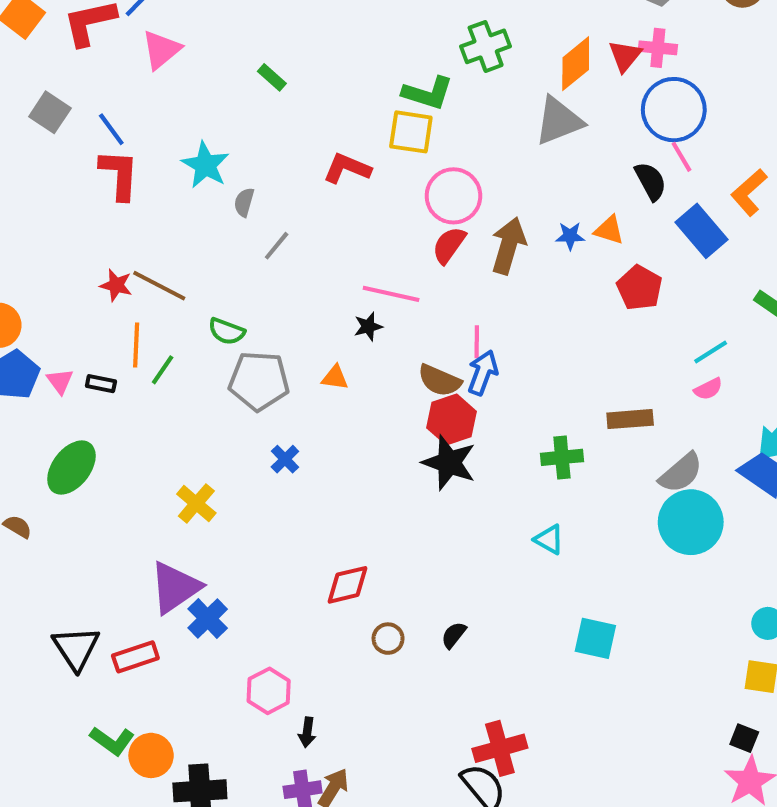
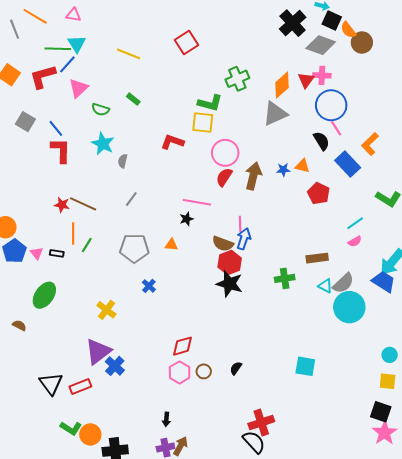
gray line: (277, 246) -> (131, 199), moved
green semicircle: (227, 331) -> (100, 109), moved
cyan triangle: (549, 539) -> (325, 286), moved
pink hexagon: (269, 691) -> (180, 372), moved
black square: (744, 738) -> (381, 412), size x1.5

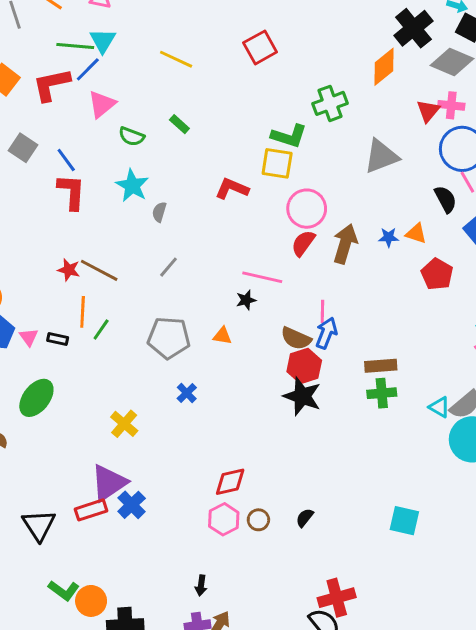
orange diamond: (282, 85) -> (384, 67), moved
brown rectangle: (317, 258) -> (381, 366), moved
red rectangle: (80, 386) -> (91, 510), moved

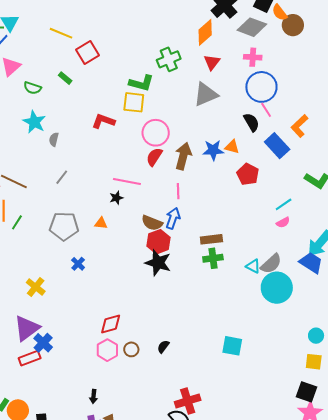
red square: (260, 47) -> (88, 52), moved
red triangle: (428, 111) -> (212, 62), moved
blue star: (389, 237) -> (213, 150), size x1.5
pink line: (322, 311) -> (178, 191), moved
red rectangle: (91, 510) -> (30, 358), moved

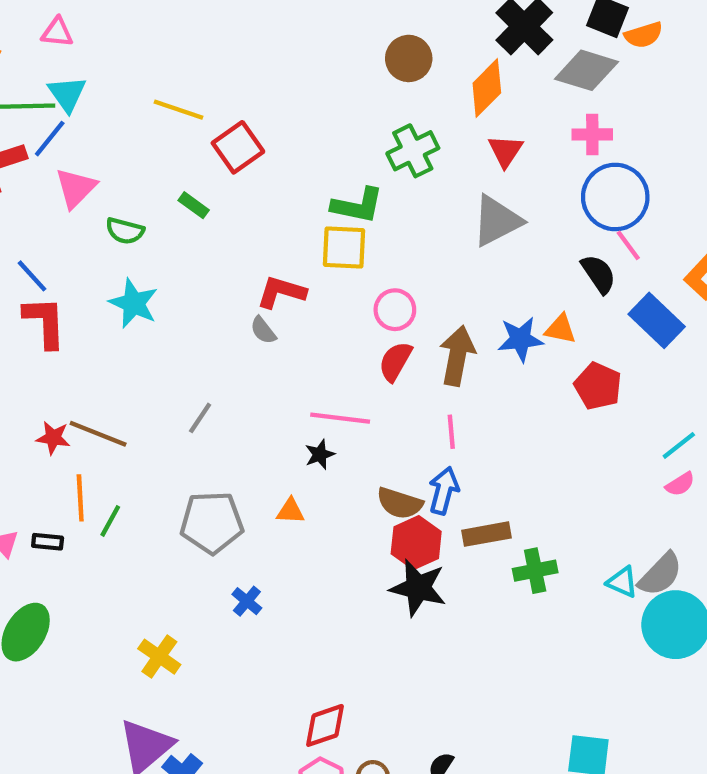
orange semicircle: (280, 12) -> (644, 35), turned -66
brown circle: (293, 25) -> (409, 58), moved
pink circle: (156, 133) -> (395, 310), size x0.7
gray semicircle: (54, 139) -> (263, 330), moved, turned -48
brown rectangle: (211, 239) -> (486, 534), moved

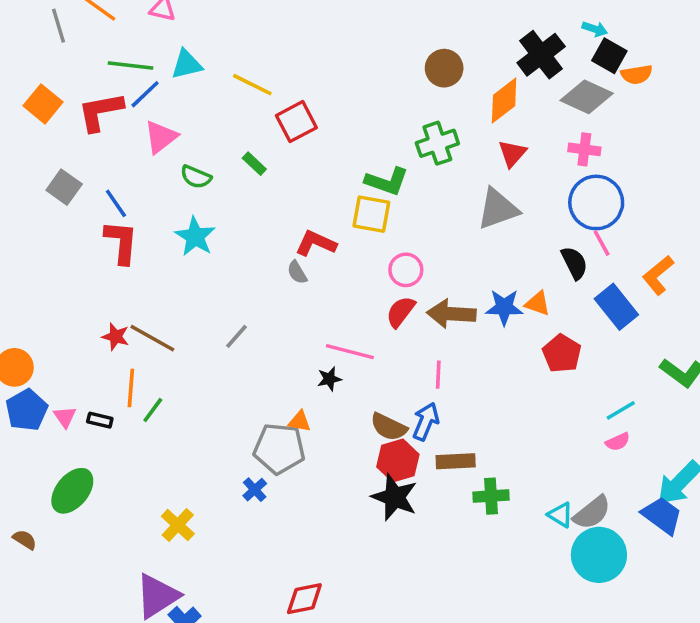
cyan triangle: (67, 94) -> (187, 64), moved, turned 44
brown arrow: (457, 356) -> (451, 314), turned -105
gray pentagon: (212, 522) -> (279, 449), moved

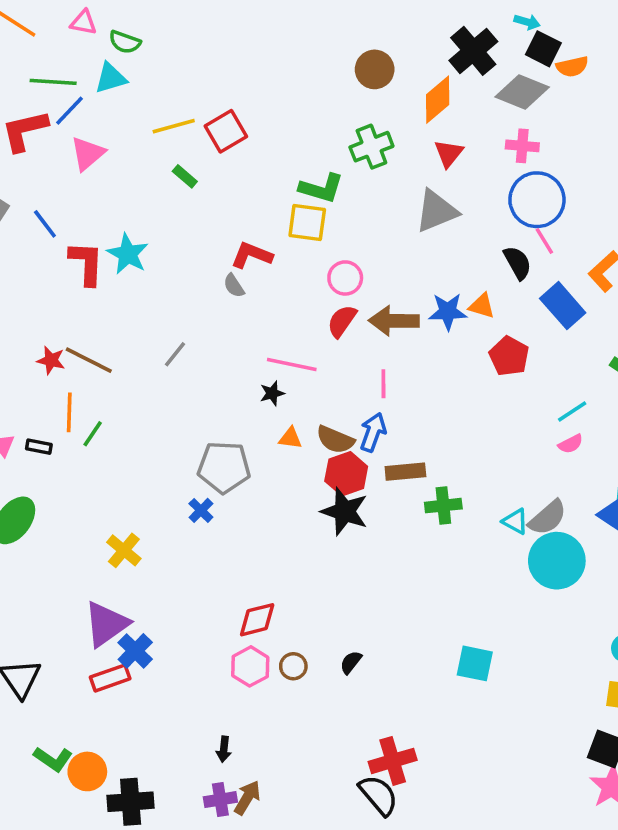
yellow line: (252, 85) -> (174, 126), moved, turned -39
green semicircle: (196, 177) -> (125, 42), moved
red L-shape: (121, 242) -> (86, 263), moved
orange triangle: (300, 421) -> (290, 438), moved

